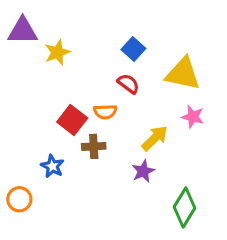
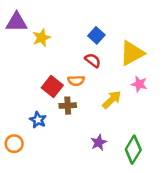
yellow triangle: (183, 74) -> (132, 53), turned -40
purple star: (143, 171) -> (99, 142), moved

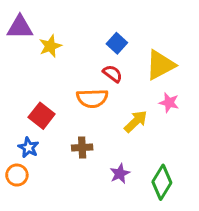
orange semicircle: (76, 81) -> (92, 98), size x1.5
red square: (52, 86) -> (42, 116), moved
brown cross: (68, 106) -> (82, 148), moved
blue star: (38, 120) -> (29, 148), moved

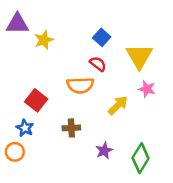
yellow triangle: (160, 65) -> (139, 56), turned -32

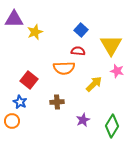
red semicircle: (98, 64) -> (78, 51), turned -32

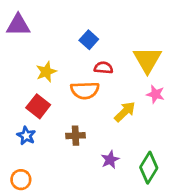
blue square: (81, 30) -> (89, 40), moved
yellow star: (35, 32) -> (46, 72), moved
orange circle: (12, 121) -> (21, 180), moved

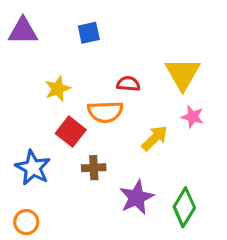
blue square: (89, 40) -> (89, 33), moved, turned 36
red square: (38, 106) -> (71, 132), moved
blue star: (26, 136) -> (33, 168), size x1.5
purple star: (110, 160) -> (137, 197), size x1.5

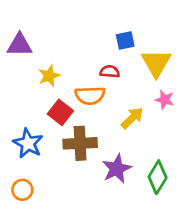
purple triangle: (23, 31) -> (20, 45), moved
blue square: (89, 33) -> (125, 41), moved
brown cross: (94, 168) -> (80, 143), size x1.6

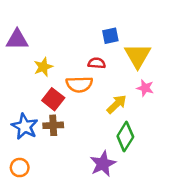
brown cross: (80, 143) -> (53, 125), moved, size x0.7
purple star: (117, 169) -> (103, 164), moved
green diamond: (158, 177) -> (125, 136), moved

